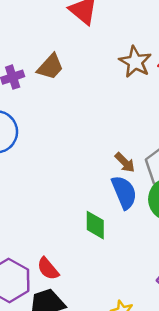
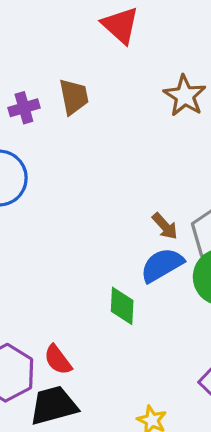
brown trapezoid: (50, 67) -> (74, 97), turned -56
blue semicircle: (124, 192) -> (162, 265), turned -100

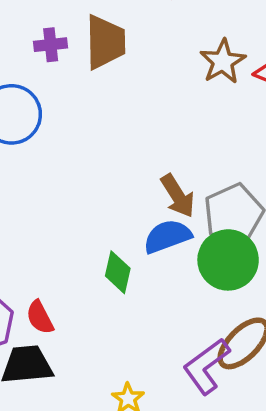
brown trapezoid: (74, 97) -> (105, 42), size x1.4
brown arrow: (165, 226) -> (178, 196), size x1.4

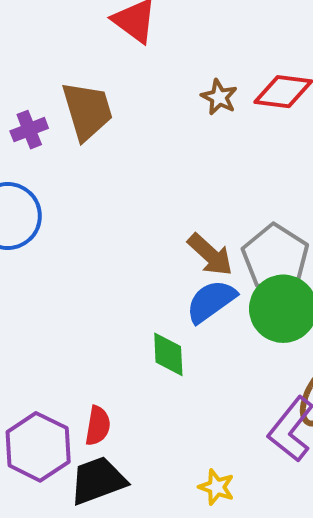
brown star: (223, 62) -> (219, 97), size x0.7
red semicircle: (40, 317) -> (98, 426), turned -128

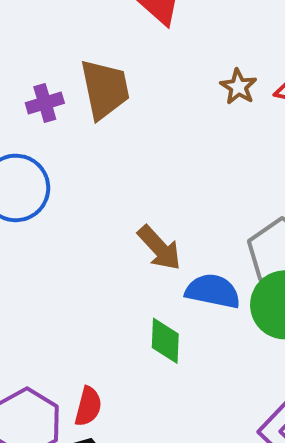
brown arrow: (210, 255) -> (159, 248), moved
blue semicircle: (211, 301) -> (213, 291), turned 42

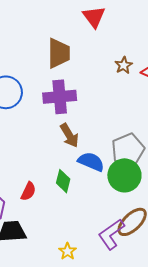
purple cross: (45, 103) -> (60, 97), moved, size x1.8
red semicircle: (88, 406) -> (28, 191), moved

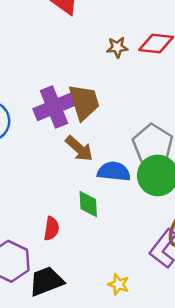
brown trapezoid: (59, 53) -> (84, 102), moved
brown star: (124, 65) -> (117, 47), turned -30

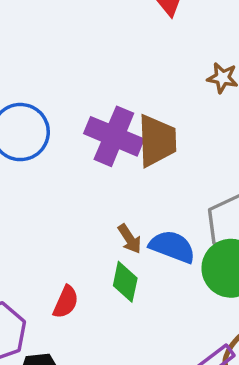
purple cross: (54, 107) -> (114, 136), turned 30
brown arrow: (79, 149) -> (130, 239), moved, size x0.7

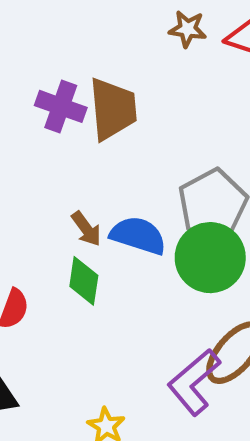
purple cross: (114, 136) -> (61, 106), size x0.7

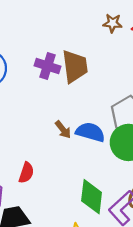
green diamond: (84, 281) -> (92, 197), moved, size x1.4

